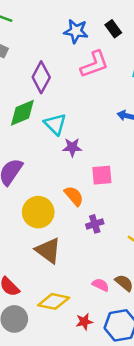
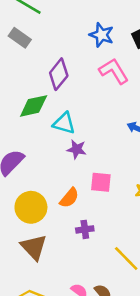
pink L-shape: (94, 64) -> (114, 71), turned -112
cyan triangle: (55, 124) -> (64, 123), turned -40
orange semicircle: (74, 196) -> (69, 198), turned 70

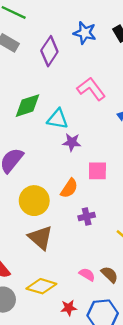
pink L-shape: (114, 71) -> (91, 89), moved
purple diamond: (59, 74) -> (49, 51), moved

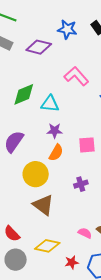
purple diamond: (49, 51) -> (39, 47), turned 75
purple star: (72, 142) -> (55, 131), moved
orange semicircle: (69, 188) -> (56, 153), moved

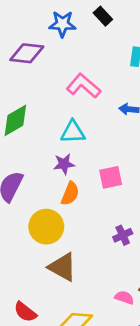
cyan triangle: (50, 104) -> (73, 132), moved
purple cross: (81, 184) -> (123, 235), moved

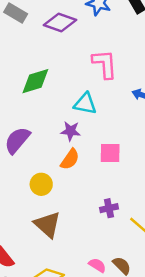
pink L-shape: (83, 86) -> (105, 64), turned 32
yellow circle: (46, 227) -> (41, 184), size x0.7

